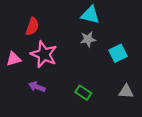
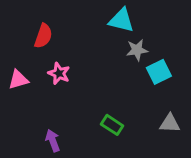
gray star: (88, 39) -> (137, 50), moved
pink star: (44, 54) -> (59, 73), size x0.6
purple arrow: (37, 87) -> (53, 141), moved, turned 49

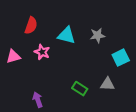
cyan triangle: (121, 20) -> (66, 35), moved
cyan square: (159, 72) -> (121, 58), moved
gray triangle: (170, 123) -> (107, 84), moved

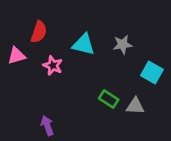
pink triangle: (13, 56) -> (17, 56), moved
cyan square: (121, 58) -> (152, 72), turned -35
green rectangle: (80, 89) -> (109, 99), moved

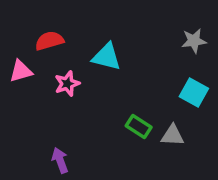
red semicircle: (39, 32) -> (49, 41), turned -125
gray star: (123, 45) -> (194, 41), moved
pink star: (53, 65) -> (67, 84), turned 30

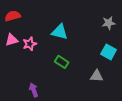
red semicircle: (49, 41) -> (13, 16), moved
pink star: (67, 84) -> (30, 44), moved
green rectangle: (139, 126) -> (62, 62), moved

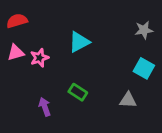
cyan triangle: (60, 32) -> (79, 42), turned -42
green rectangle: (62, 62) -> (78, 92), moved
purple arrow: (34, 90) -> (45, 107), moved

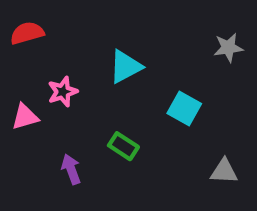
pink triangle: (16, 53) -> (25, 117), moved
cyan square: (144, 68) -> (184, 108), moved
gray triangle: (128, 100) -> (224, 171), moved

